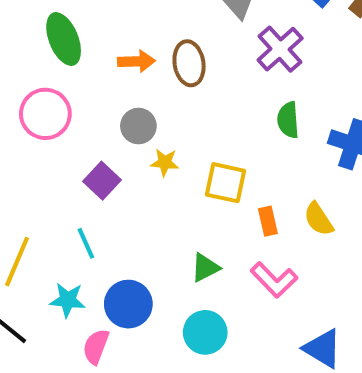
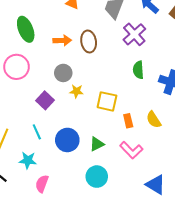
blue circle: (128, 304) -> (67, 140), moved

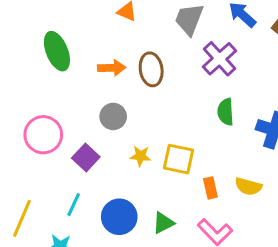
pink circle: (17, 67) -> (43, 135), moved
yellow star: (76, 91) -> (141, 156), moved
yellow semicircle: (154, 120) -> (248, 186), turned -42
cyan line: (37, 132) -> (74, 205), turned 49

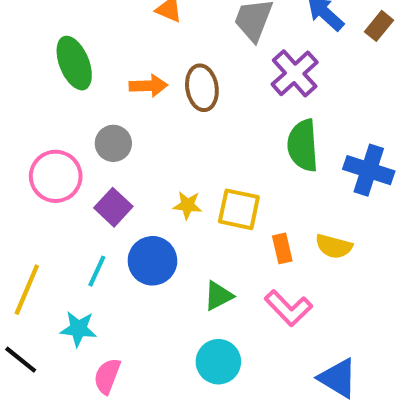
green semicircle: (226, 112) -> (303, 145), size x1.4
gray circle: (113, 116) -> (113, 143), moved
blue circle: (119, 217) -> (152, 261), moved

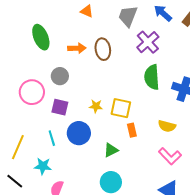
purple square: (113, 207) -> (60, 107), turned -30
orange rectangle: (282, 248) -> (132, 130), moved
cyan line: (97, 271) -> (52, 138), turned -42
pink L-shape: (288, 308) -> (170, 156), moved

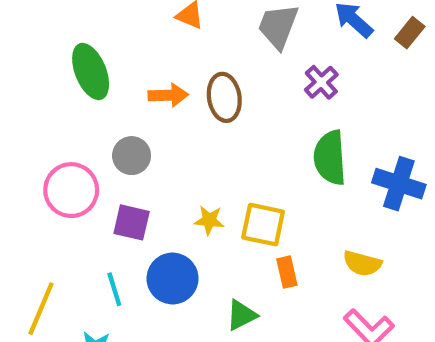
purple cross: (148, 42) -> (321, 82), size x0.7

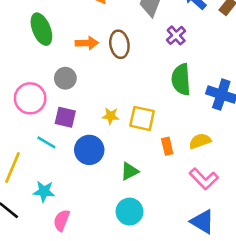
yellow semicircle: (362, 263) -> (200, 141), turned 145
orange rectangle: (287, 272) -> (167, 146), moved
cyan line: (114, 289) -> (46, 142), moved, turned -42

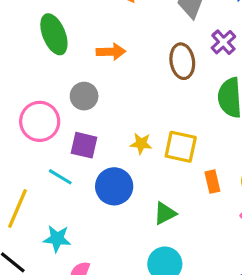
brown ellipse: (119, 44) -> (182, 61), moved

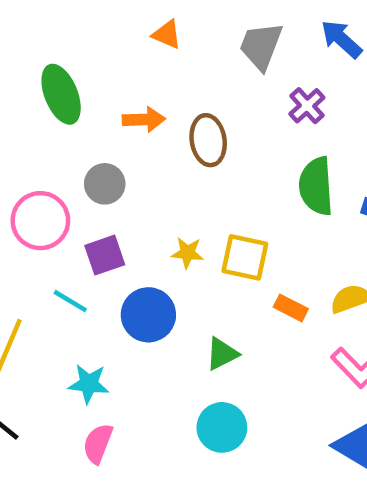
brown ellipse: (182, 61) -> (208, 140), moved
purple square: (84, 145) -> (105, 255), turned -32
orange rectangle: (212, 182) -> (291, 308), turned -50
cyan star: (57, 239) -> (89, 384), moved

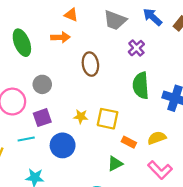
gray trapezoid: (261, 46) -> (115, 20), turned -90
orange arrow: (144, 119) -> (60, 37), moved
cyan line: (70, 301) -> (26, 139), turned -42
green triangle: (222, 354) -> (115, 164), moved

